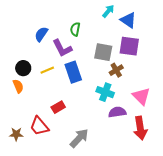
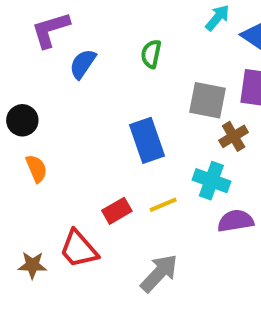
purple L-shape: (62, 48) -> (50, 30), moved, turned 100
black circle: (23, 68) -> (22, 120), moved
yellow line: (47, 70) -> (163, 205), moved

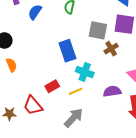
cyan cross: (211, 181) -> (85, 72), moved
yellow line: (163, 205) -> (76, 91), moved

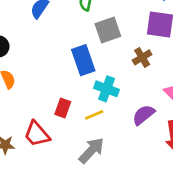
gray square: (98, 30) -> (108, 30), moved, turned -30
red rectangle: (52, 86) -> (63, 108), turned -40
purple semicircle: (112, 91) -> (143, 115), turned -30

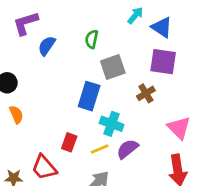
blue rectangle: (83, 60) -> (89, 96), turned 36
purple semicircle: (143, 115) -> (127, 149), moved

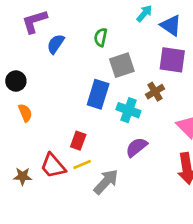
cyan cross: (112, 124) -> (128, 110), moved
yellow line: (100, 149) -> (82, 164), moved

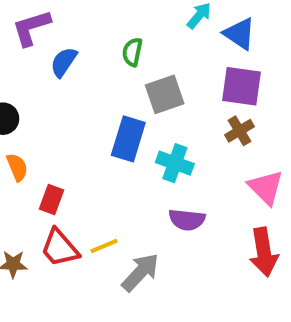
brown cross: (155, 92) -> (239, 131), moved
red rectangle: (78, 141) -> (52, 200), moved
purple semicircle: (136, 147) -> (187, 220), turned -135

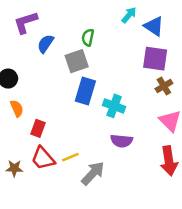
gray square: (165, 94) -> (77, 61), moved
brown cross: (239, 131) -> (164, 86), moved

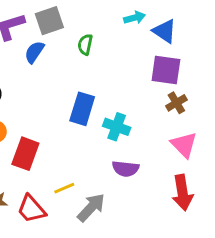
cyan arrow: (129, 15) -> (135, 18), turned 35
gray square: (77, 61) -> (49, 21), moved
red rectangle: (38, 128) -> (25, 154), size x1.5
red trapezoid: (43, 158) -> (31, 209), moved

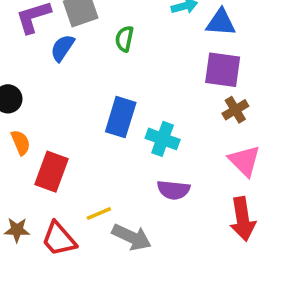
blue triangle: (164, 31) -> (221, 22), turned -30
gray arrow: (91, 208) -> (132, 237), turned 72

